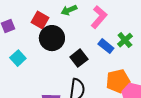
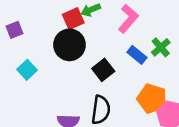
red square: (40, 20) -> (73, 19), moved, turned 36
orange pentagon: (118, 81) -> (152, 99), turned 30

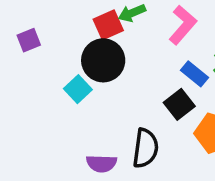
cyan square: (27, 70) -> (78, 89), moved
black square: (103, 70) -> (179, 104), moved

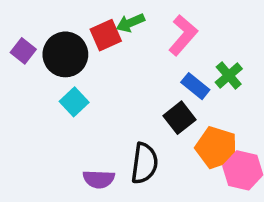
purple square: (29, 40) -> (23, 51), turned -30
black circle: (103, 60) -> (65, 54), moved

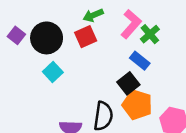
red square: (106, 35) -> (86, 37), moved
green cross: (229, 76) -> (150, 34), moved
orange pentagon: (216, 148) -> (137, 105), moved

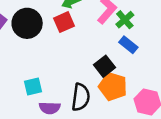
blue rectangle: (140, 61) -> (128, 45), moved
cyan square: (53, 72) -> (33, 86), moved, turned 30

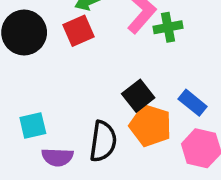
green cross: (125, 20) -> (168, 27), turned 30
blue rectangle: (128, 45) -> (193, 103), moved

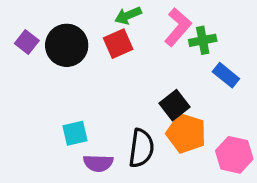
blue rectangle: (193, 103) -> (226, 75), moved

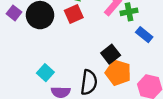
cyan square: (75, 133) -> (45, 73), turned -35

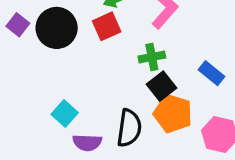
green cross: (129, 12) -> (152, 57), moved
blue rectangle: (144, 35) -> (212, 73), moved

